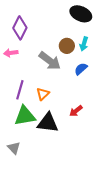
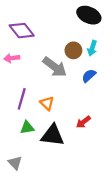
purple diamond: (20, 28) -> (22, 31), turned -65
orange triangle: (43, 94) -> (47, 103), turned -32
green triangle: (25, 116) -> (27, 128), size x0.6

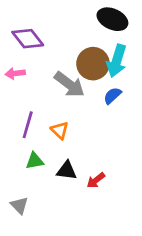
cyan arrow: (92, 48) -> (117, 61), size x1.6
brown circle: (73, 50) -> (93, 64), size x1.5
red arrow: (83, 122) -> (96, 180), moved
black triangle: (53, 135) -> (67, 171), size x0.7

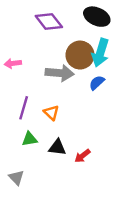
purple diamond: (28, 39) -> (49, 21), moved
gray arrow: (69, 84) -> (60, 73), turned -32

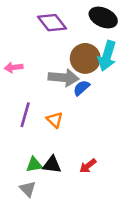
blue semicircle: (97, 83) -> (81, 88), moved
green triangle: (30, 139) -> (34, 165), moved
black triangle: (57, 147) -> (52, 165), moved
gray triangle: (16, 177) -> (28, 189), moved

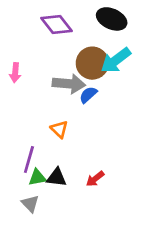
cyan arrow: (107, 56) -> (116, 60), turned 36
pink arrow: (14, 67) -> (15, 73), turned -78
purple line: (25, 115) -> (29, 160), moved

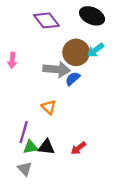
cyan arrow: (116, 60) -> (95, 50), size x0.7

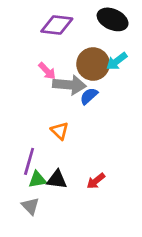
purple diamond: (46, 20) -> (57, 25), turned -45
pink arrow: (12, 60) -> (47, 71), moved, turned -49

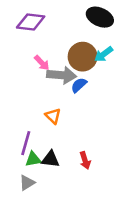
purple diamond: (57, 25) -> (31, 22), moved
red arrow: (96, 181) -> (85, 160), turned -70
gray triangle: (30, 206) -> (27, 183), turned 42

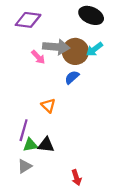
gray arrow: (62, 75) -> (56, 47), moved
red arrow: (85, 160) -> (76, 178), moved

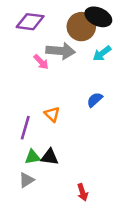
brown circle: (75, 51) -> (81, 27), moved
blue semicircle: (72, 77) -> (95, 100), moved
purple line: (24, 130) -> (25, 128), moved

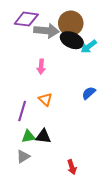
black ellipse: (98, 17) -> (72, 40), moved
gray arrow: (61, 51) -> (46, 31), moved
pink arrow: (41, 62) -> (41, 67), moved, turned 48
blue semicircle: (95, 100) -> (89, 93), moved

